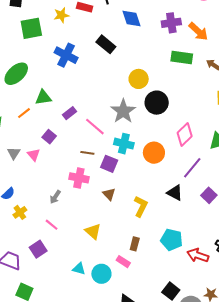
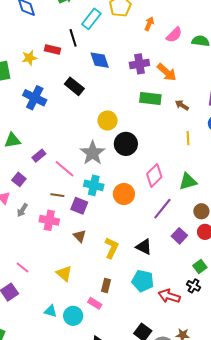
black triangle: (175, 193) -> (144, 247), moved
gray arrow: (55, 197) -> (22, 210), moved

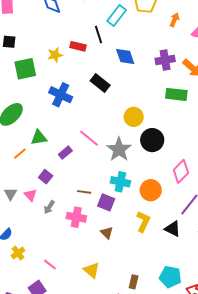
pink line: (64, 169) -> (89, 138), moved
black triangle: (144, 247) -> (173, 229), moved
yellow L-shape: (111, 248) -> (143, 222), moved

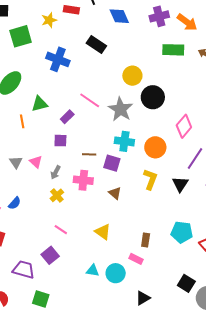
orange line: (20, 154) -> (22, 121), turned -56
purple square: (46, 177) -> (60, 141), moved, turned -32
black triangle: (173, 229) -> (180, 184), turned 42
yellow cross: (18, 253) -> (57, 195), moved

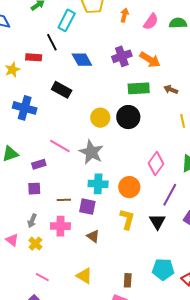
black circle: (153, 97) -> (128, 117), moved
purple rectangle: (67, 117) -> (39, 164), turned 32
pink triangle: (36, 162) -> (12, 240), moved

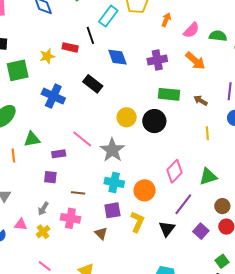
orange arrow: (150, 60) -> (195, 61), moved
purple square: (87, 207) -> (112, 210), moved, turned -30
pink triangle: (12, 240) -> (21, 224), turned -40

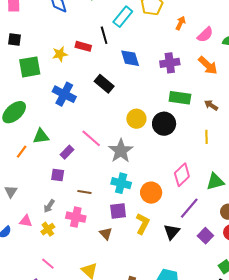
yellow line: (207, 133) -> (207, 137), moved
purple rectangle: (59, 154) -> (67, 152), turned -40
orange line: (13, 155) -> (22, 152), turned 40

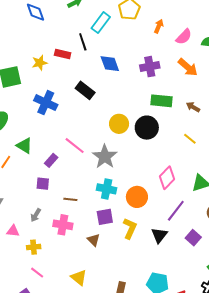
green triangle: (41, 136) -> (24, 146), turned 42
yellow line: (207, 137) -> (190, 139), turned -48
yellow cross: (48, 229) -> (34, 247), moved, turned 32

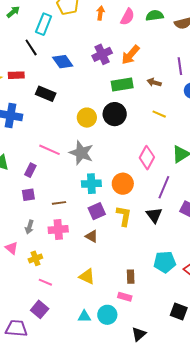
red rectangle: (63, 54) -> (16, 75), moved
orange arrow: (188, 67) -> (130, 55), moved, turned 105
pink triangle: (13, 231) -> (12, 248), turned 48

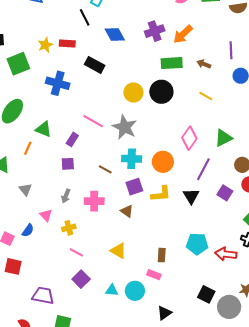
brown line: (59, 203) -> (105, 169), moved, turned 32
yellow L-shape: (124, 216) -> (161, 194), turned 70
purple square: (40, 309) -> (81, 279), moved

